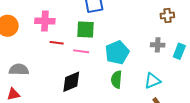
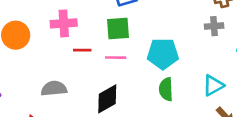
gray cross: (158, 45) -> (214, 26), moved
cyan pentagon: (117, 52) -> (163, 54), turned 30
gray semicircle: (19, 70) -> (54, 88), moved

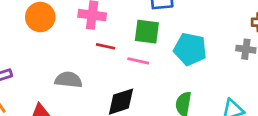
cyan pentagon: (163, 54) -> (190, 49), moved

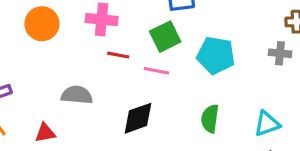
green square: (147, 32) -> (165, 37), turned -32

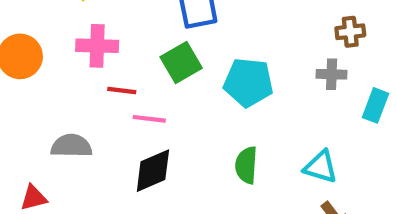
pink line: (156, 71) -> (149, 119), moved
cyan triangle: (267, 124) -> (321, 167), turned 40

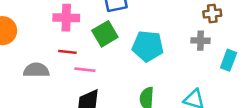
pink cross: (97, 46) -> (66, 18), moved
gray semicircle: (71, 146) -> (36, 70), moved

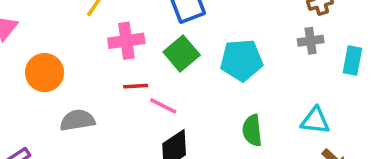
gray semicircle: (36, 70) -> (77, 120), moved
pink line: (85, 70) -> (163, 106), turned 30

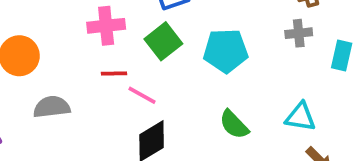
green semicircle: (252, 130) -> (234, 125), turned -40

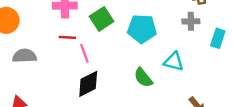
pink line: (142, 95) -> (84, 53), turned 36
cyan triangle: (300, 117) -> (174, 62), moved

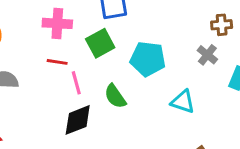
gray cross: (191, 21) -> (207, 55), turned 35
green semicircle: (143, 78) -> (115, 96), moved

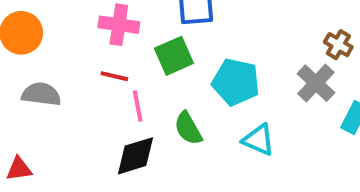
brown cross: (222, 25) -> (338, 45), turned 30
gray cross: (207, 55) -> (316, 83), size x1.4
cyan triangle: (183, 102) -> (258, 140), moved

